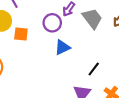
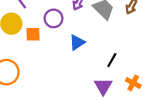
purple circle: (52, 23) -> (54, 18), moved

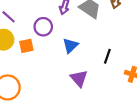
purple triangle: (103, 86) -> (79, 78), moved

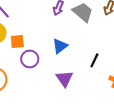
purple circle: (43, 27) -> (30, 59), moved

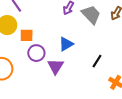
purple triangle: (64, 79) -> (56, 66), moved

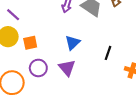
purple circle: (36, 53) -> (38, 68), moved

